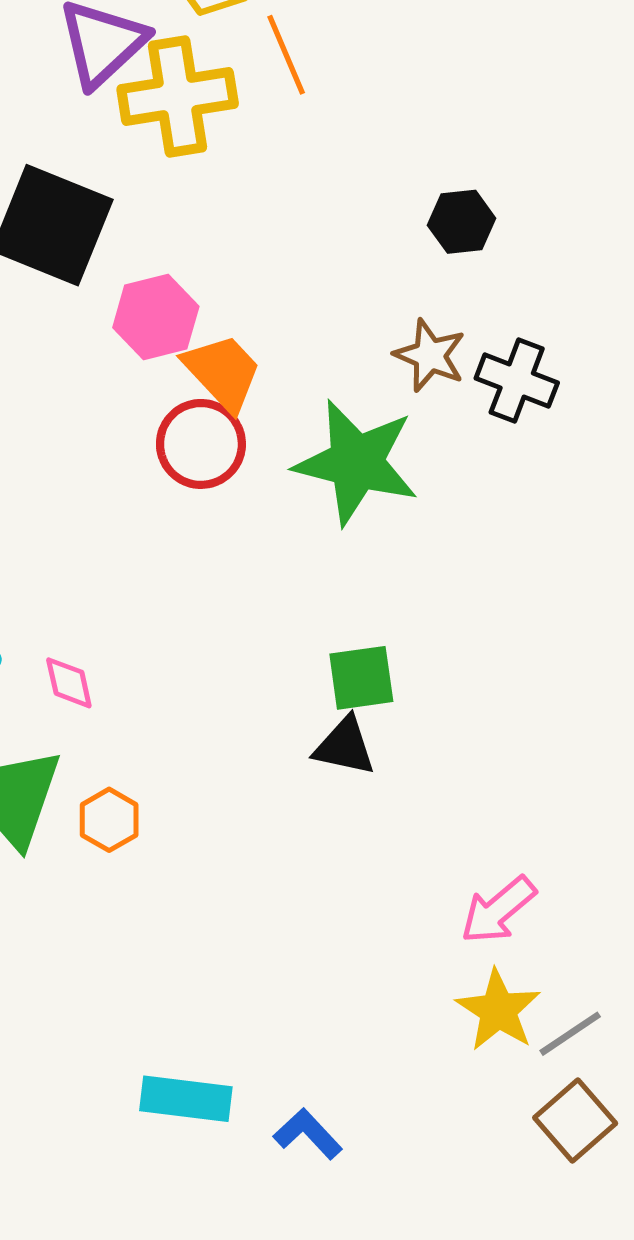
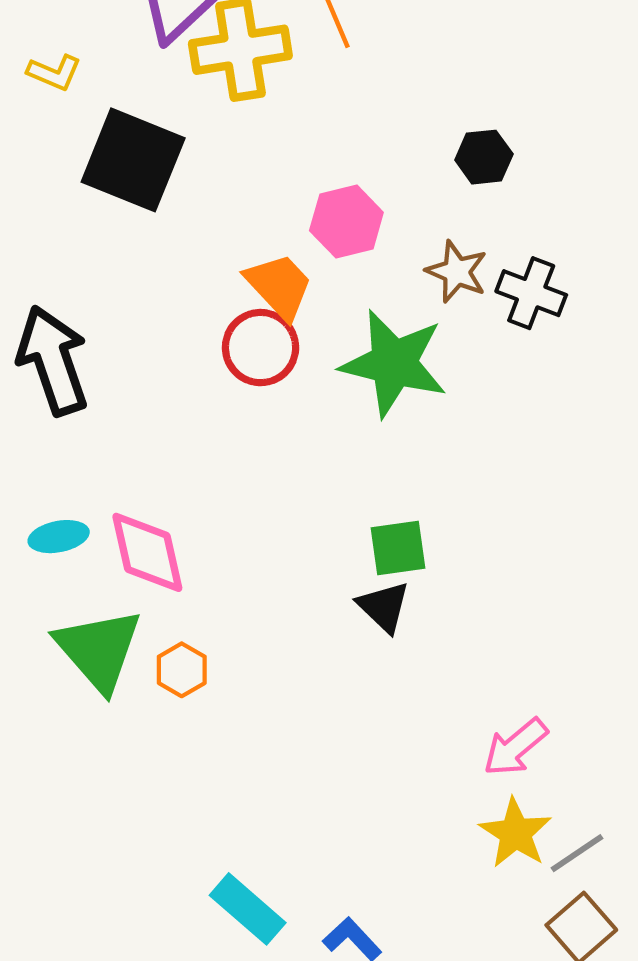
pink hexagon: (156, 317) -> (346, 222), moved
pink diamond: (69, 683) -> (147, 552), size x1.8
black triangle: (345, 746) -> (384, 607), turned 32
cyan rectangle: (186, 1099) -> (248, 909), turned 34

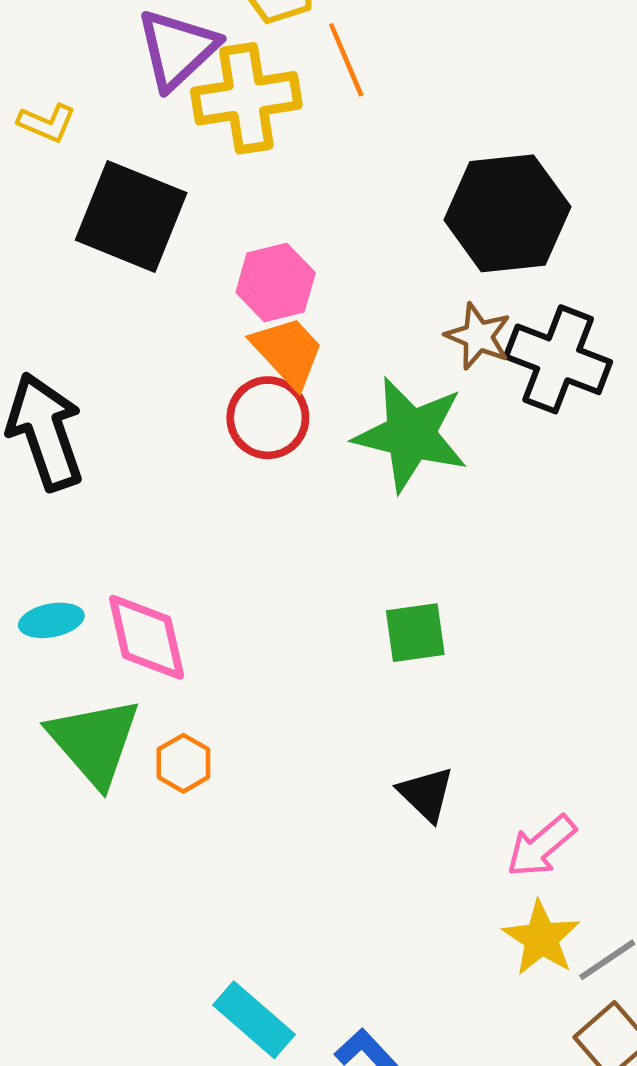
black hexagon: (484, 157) -> (507, 213), size x2.0
pink hexagon: (346, 222) -> (276, 283), moved
black cross: (531, 293) -> (558, 359), size x1.4
black triangle: (384, 607) -> (426, 794), moved

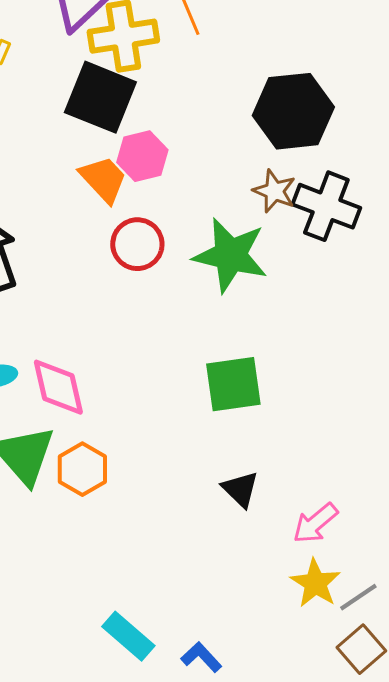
black square: (131, 216) -> (100, 97), moved
orange trapezoid: (288, 352) -> (103, 179), moved
green square: (415, 633) -> (233, 384), size x1.4
orange hexagon: (183, 763) -> (82, 469), size x1.4

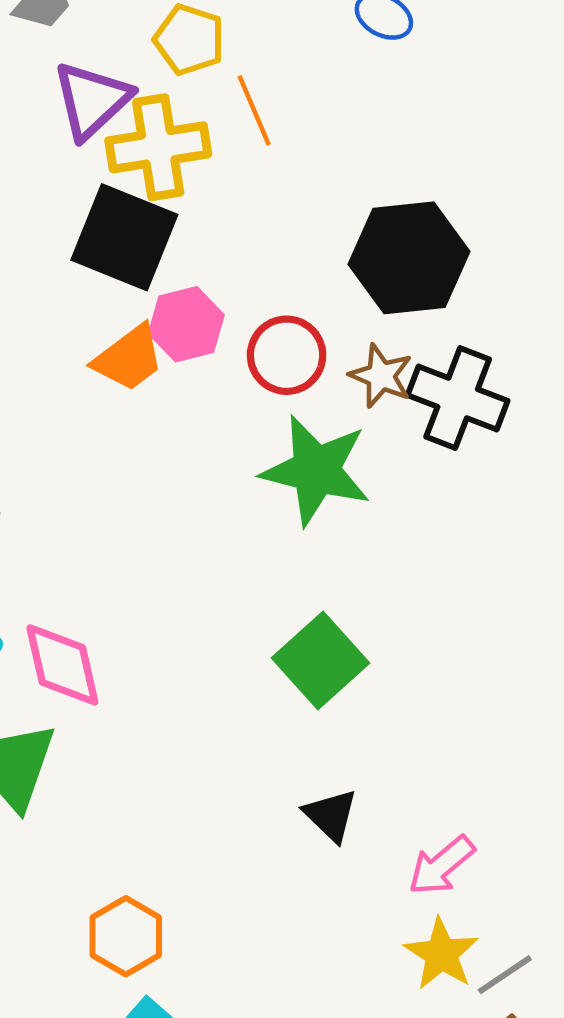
orange trapezoid: (103, 179) -> (129, 358), turned 96
red circle: (137, 244) -> (287, 355), moved
green square: (233, 384) -> (320, 661), turned -34
orange hexagon: (82, 469) -> (126, 936), moved

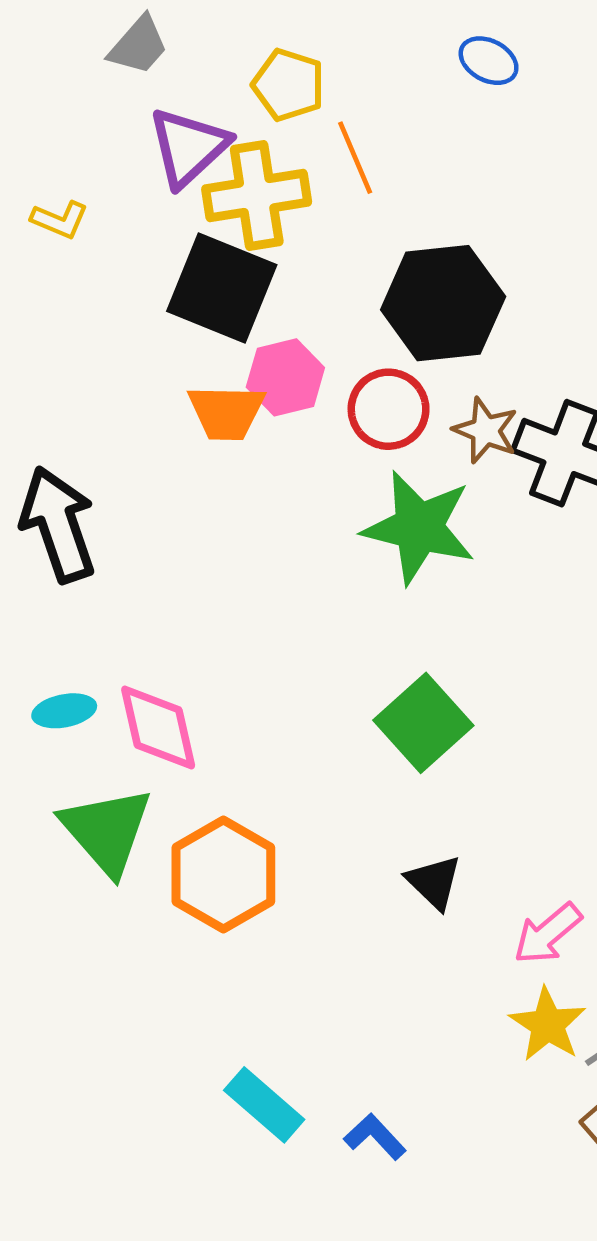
black hexagon: (409, 258) -> (443, 303), moved
orange trapezoid: (129, 358) -> (226, 412), turned 38
orange hexagon: (126, 936) -> (223, 874), moved, size x1.4

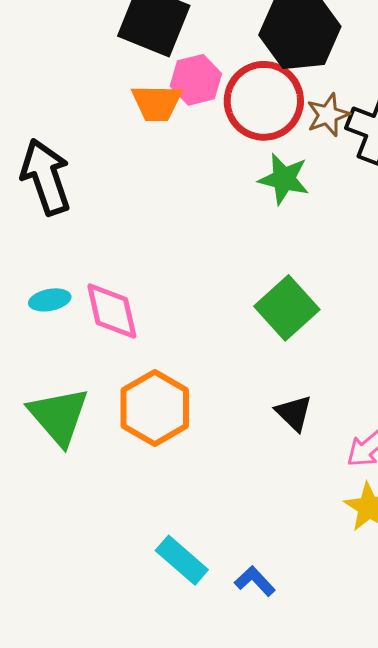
red circle: (389, 409) -> (264, 101), size x1.5
brown star: (486, 430) -> (328, 115), turned 30
green star: (419, 527) -> (284, 179), size x0.7
green triangle: (107, 831) -> (59, 416), moved

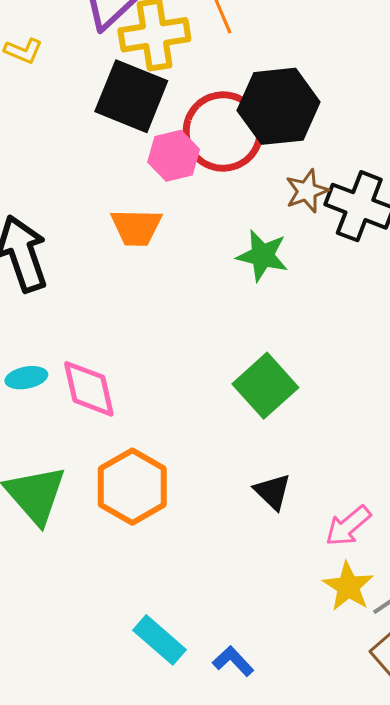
red circle: (264, 101) -> (223, 132), moved
orange trapezoid: (157, 103) -> (136, 227), moved

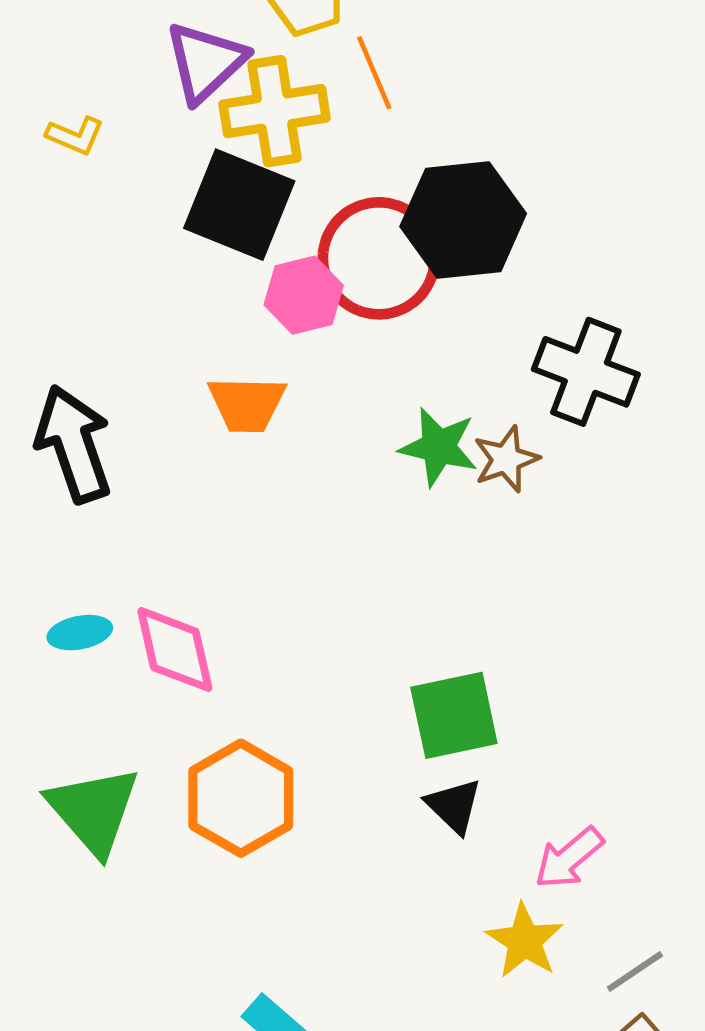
brown star: (307, 191) -> (506, 459), moved
green square: (265, 386) -> (454, 715), moved, turned 30
yellow star: (348, 586) -> (525, 941), moved

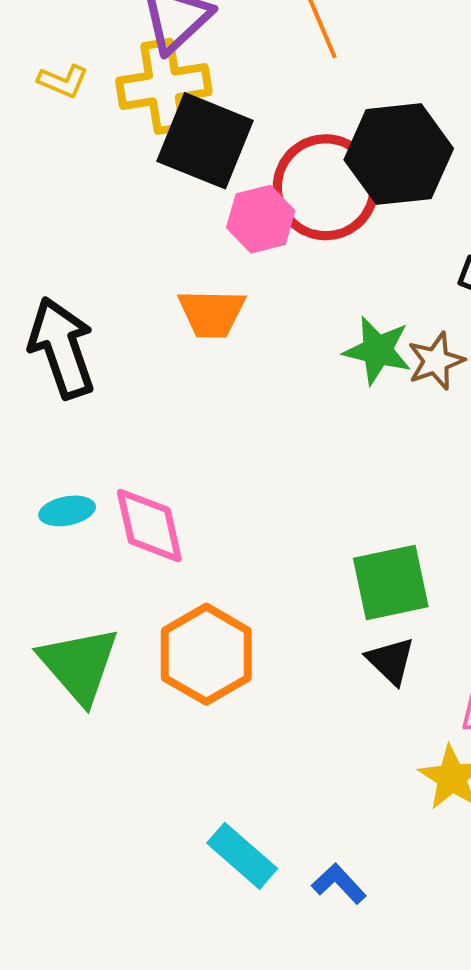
yellow cross: (275, 111) -> (164, 86), moved

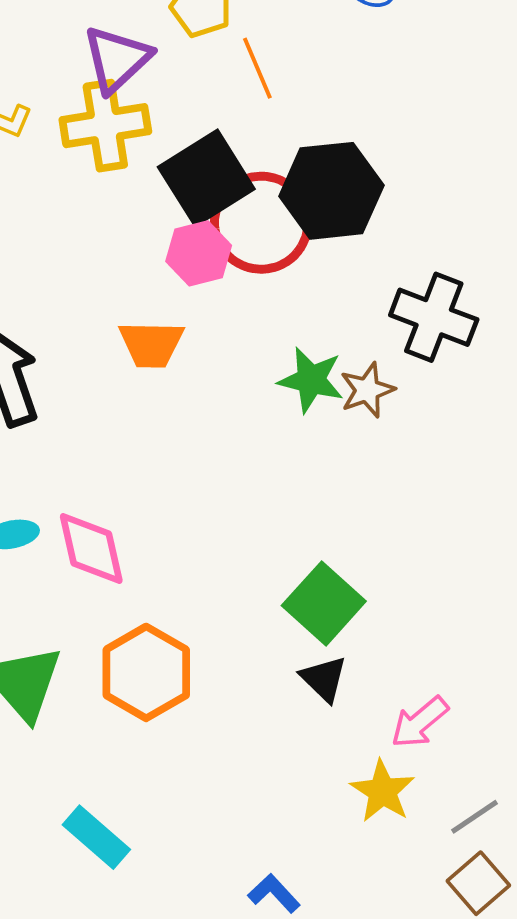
black square: (205, 141) -> (206, 178), moved, turned 36
green square: (391, 583) -> (324, 603), turned -36
cyan rectangle: (242, 856) -> (96, 837), moved

